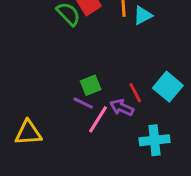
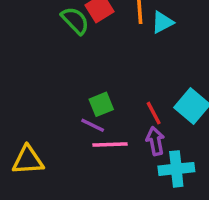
purple arrow: (122, 107) -> (155, 141), moved, turned 55
pink line: (98, 119) -> (110, 144), turned 56

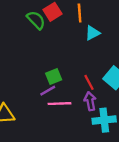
cyan triangle: (162, 22) -> (92, 33), moved
purple line: (93, 125) -> (48, 91), turned -56

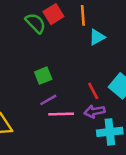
green square: (54, 77) -> (43, 76), moved
purple arrow: (90, 101) -> (94, 111), turned -90

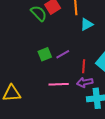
red line: (93, 91) -> (84, 66), turned 32
purple line: (48, 100) -> (63, 54), moved

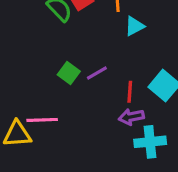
green square: (45, 54) -> (69, 73), turned -32
pink line: (59, 84) -> (42, 120), moved

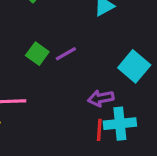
red line: (130, 92) -> (99, 130), moved

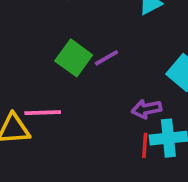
green square: (37, 54) -> (74, 58), size x1.4

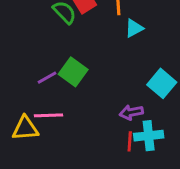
purple line: (106, 58) -> (47, 78), moved

